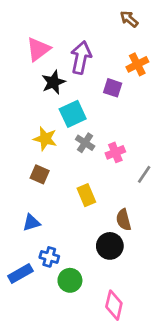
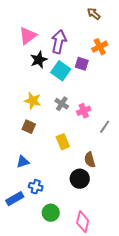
cyan square: (73, 114) -> (61, 71), moved, turned -30
green circle: (70, 280) -> (51, 213), moved

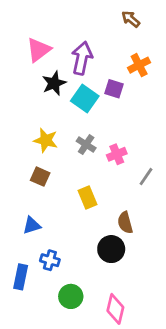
blue rectangle: (15, 199) -> (21, 277), turned -48

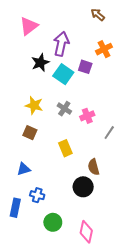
pink triangle: (39, 50) -> (29, 26), moved

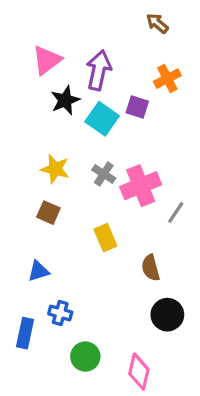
pink triangle: (29, 26) -> (47, 60), moved
pink cross: (87, 116) -> (141, 186), size x1.6
black circle: (83, 187) -> (167, 315), moved

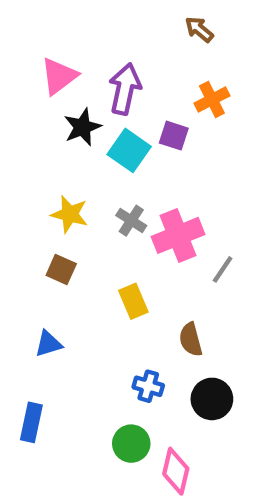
blue cross: (60, 313) -> (148, 386), moved
green circle: (85, 357) -> (131, 444), moved

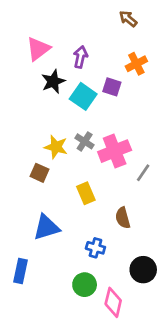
purple arrow: (125, 89) -> (80, 57), size x0.7
yellow star: (70, 214) -> (56, 147), moved
blue triangle: (48, 344) -> (46, 227), moved, size x1.5
black circle: (212, 399) -> (143, 270), moved

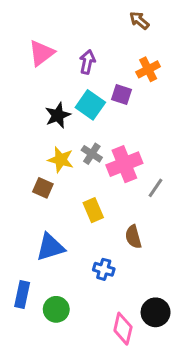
black star: (53, 81) -> (58, 115), moved
black circle: (143, 270) -> (156, 312), moved
green circle: (85, 285) -> (56, 309), moved

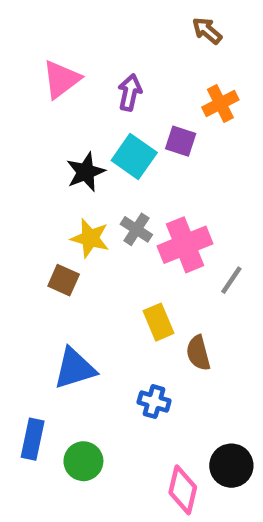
yellow rectangle: (93, 210) -> (159, 322), moved

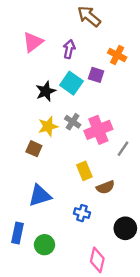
brown arrow: (207, 31) -> (89, 16), moved, size x1.5
orange cross: (220, 104) -> (117, 55), turned -36
yellow star: (90, 238) -> (48, 126), turned -30
brown semicircle: (198, 353) -> (105, 187), turned -96
black circle: (231, 466) -> (125, 228), moved

